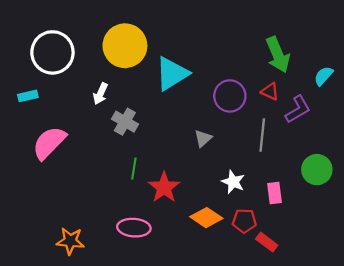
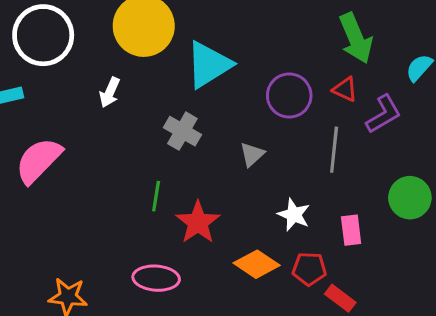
gray cross: (125, 122) -> (182, 131), moved

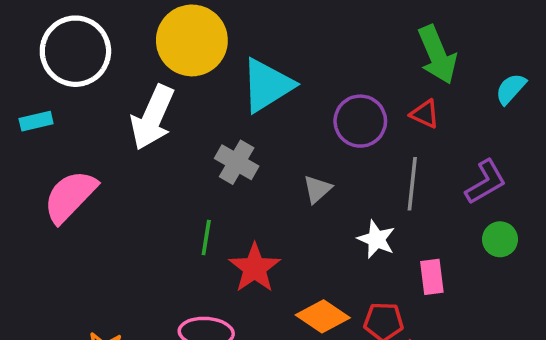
white arrow: (110, 92) -> (152, 117), size x1.8
purple L-shape: (384, 114) -> (486, 182), moved
green circle: (410, 198) -> (500, 239), size x0.7
white star: (294, 215) -> (376, 239), moved

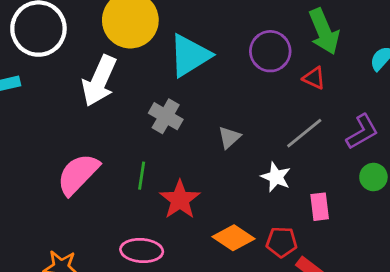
purple circle: (360, 121) -> (270, 51), moved
gray line: (412, 184) -> (304, 133), turned 45
pink semicircle: (70, 196) -> (78, 174), moved

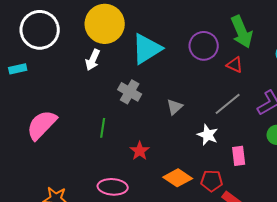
white arrow: (99, 81) -> (93, 60), moved, size x0.6
pink semicircle: (78, 174) -> (42, 125), moved
green line: (142, 176) -> (103, 128), moved
red star: (180, 200) -> (140, 151), size x0.7

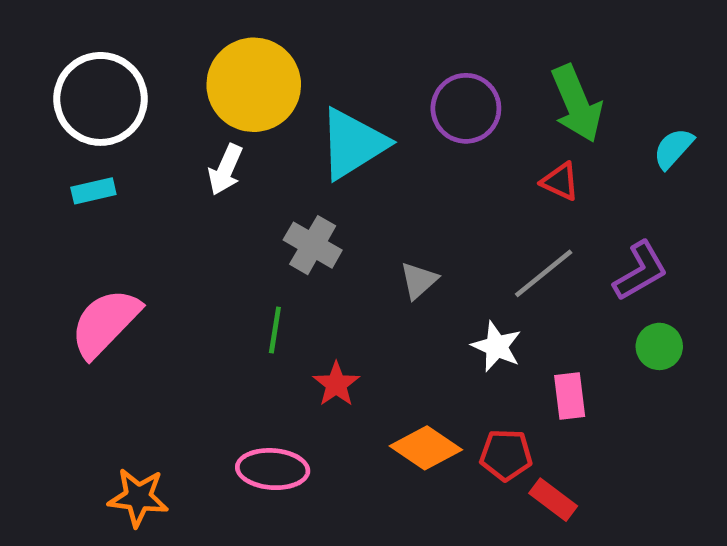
purple circle: (204, 46) -> (466, 108), moved
cyan rectangle: (18, 69) -> (93, 191), moved
green line: (103, 128) -> (275, 330), moved

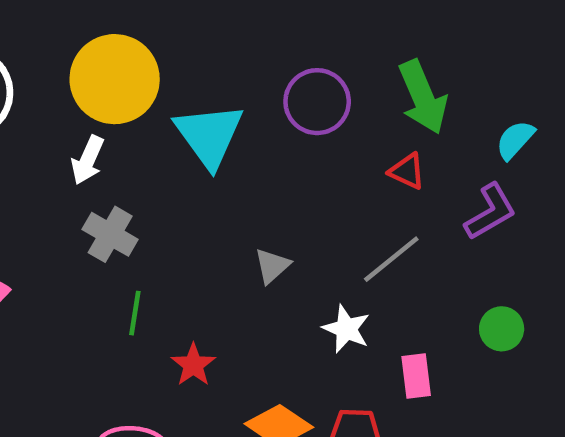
cyan triangle: (353, 144) -> (209, 135), turned -34
gray cross: (313, 245) -> (110, 234), moved
purple L-shape: (640, 271) -> (490, 212), moved

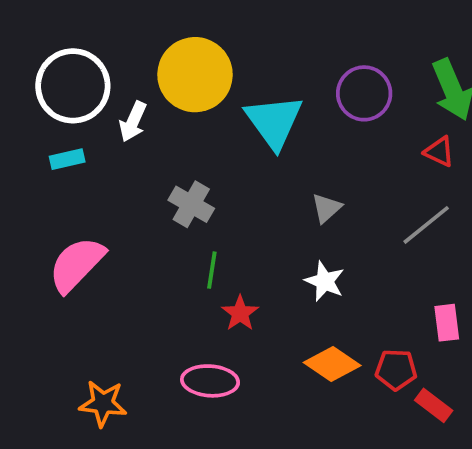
white arrow: (88, 160) -> (133, 122), moved
gray triangle: (272, 266) -> (327, 208), moved
white star: (346, 329) -> (325, 281), moved
red star: (193, 365) -> (240, 313), moved

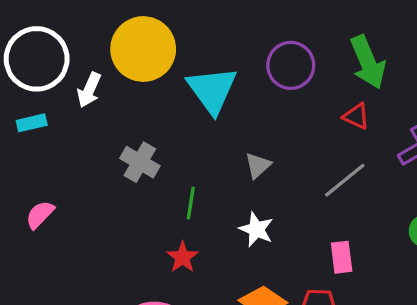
pink semicircle: (77, 264) -> (40, 215), size x0.6
green line: (212, 270) -> (191, 203), moved
pink rectangle: (447, 323) -> (342, 257), moved

